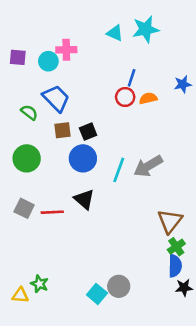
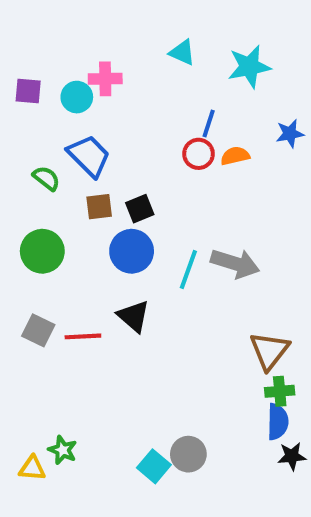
cyan star: (146, 29) -> (249, 67), moved
gray arrow: (148, 166) -> (235, 263), turned -132
green cross: (176, 247) -> (280, 391), turned 30

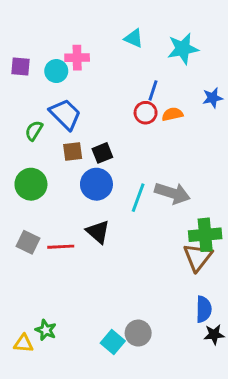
green semicircle: (46, 178) -> (34, 131), turned -96
green cross: (280, 391) -> (205, 235), moved, size x1.5

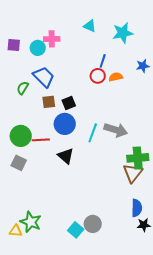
green circle: (31, 184) -> (21, 136), moved
red line: (61, 247) -> (41, 140), moved
green star: (46, 330) -> (31, 222), size x1.5

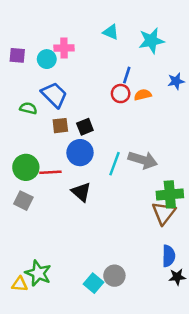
green semicircle: (23, 88) -> (28, 108), turned 72

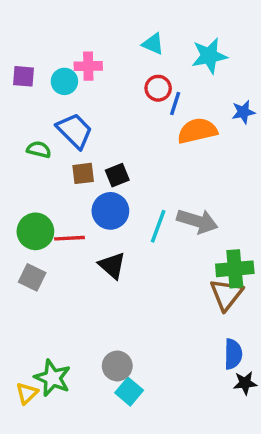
red circle: (121, 94) -> (158, 88), moved
orange semicircle: (143, 95) -> (197, 131), size x1.6
gray circle: (114, 276) -> (117, 366), moved
yellow triangle: (20, 284) -> (27, 393), turned -49

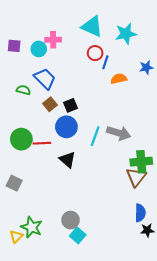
cyan triangle: (153, 44) -> (92, 26), size x1.6
orange semicircle: (197, 131) -> (119, 79), size x0.7
brown square: (83, 173) -> (50, 104), turned -32
gray square: (32, 277) -> (14, 183), moved

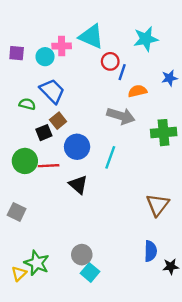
cyan triangle: (92, 26) -> (91, 37), moved
black square: (71, 105) -> (44, 133), moved
gray arrow: (119, 133) -> (121, 116), moved
green cross: (141, 162) -> (164, 133), moved
blue semicircle: (140, 213) -> (151, 251), moved

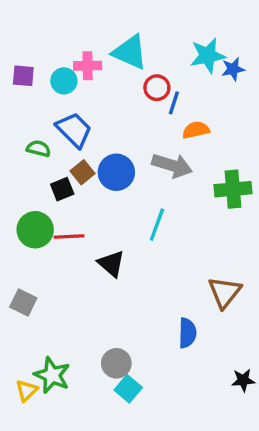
blue star: (169, 78) -> (233, 69), moved
blue circle: (77, 147) -> (116, 172), moved
blue semicircle: (151, 251) -> (187, 333), moved

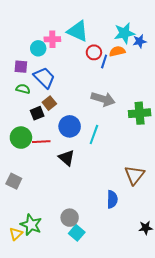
purple square: (23, 76) -> (21, 67), moved
orange semicircle: (196, 130) -> (117, 51), moved
blue circle: (116, 172) -> (70, 126), moved

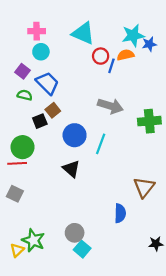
pink cross: (52, 39) -> (37, 31), moved
purple square: (21, 67) -> (23, 71), turned 32
red line: (41, 142) -> (17, 163), moved

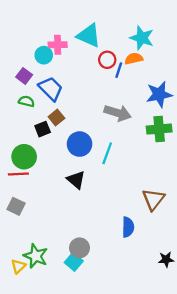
pink cross: (37, 31) -> (58, 45), moved
cyan star: (133, 35) -> (142, 38), turned 30
blue star: (149, 44) -> (159, 94), moved, size x1.6
cyan square: (82, 249) -> (74, 262), moved

